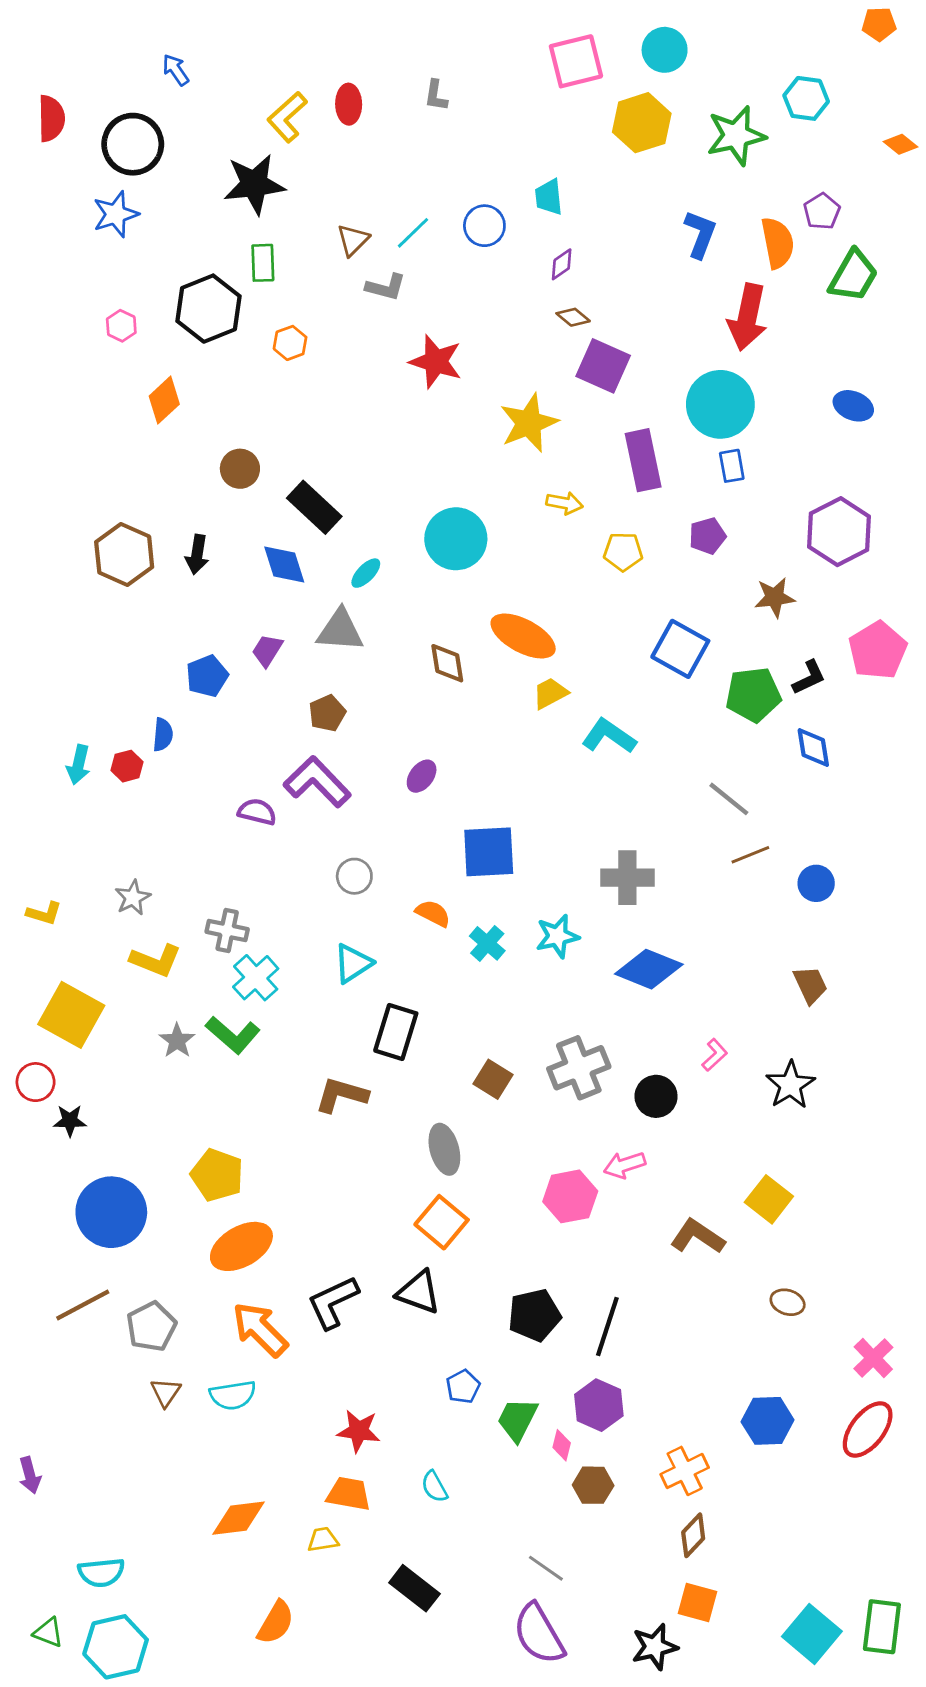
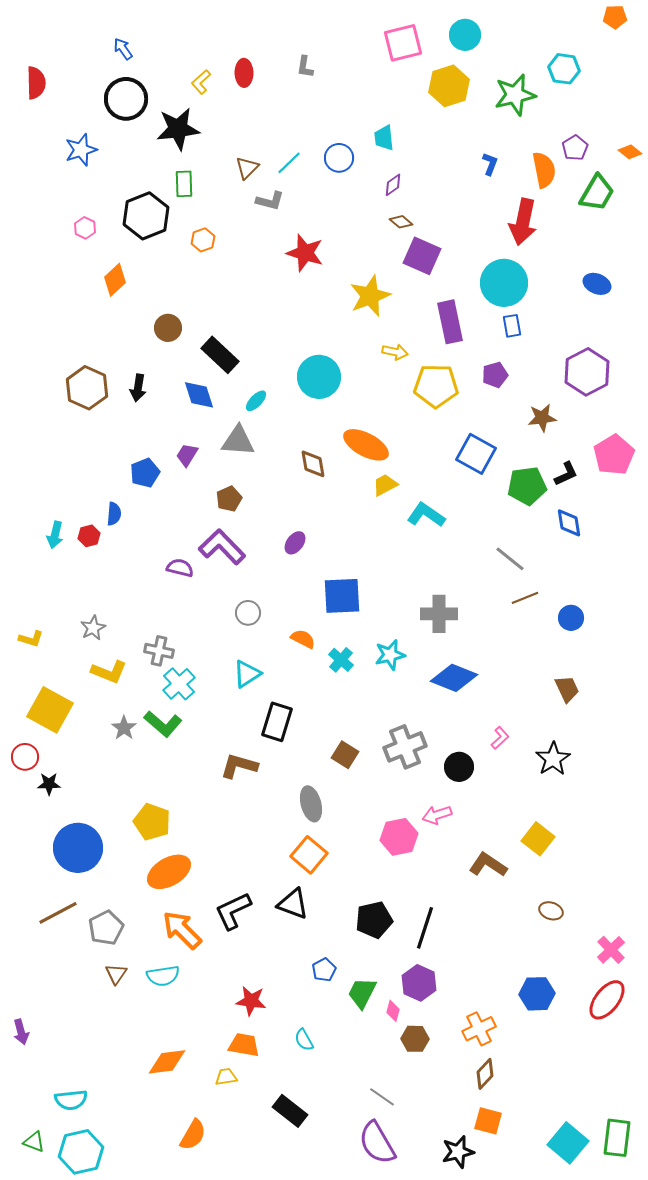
yellow L-shape: (287, 117) -> (201, 82), size x0.7
black circle: (133, 144) -> (126, 99), moved
orange diamond: (900, 144) -> (630, 152), moved
blue L-shape: (700, 234) -> (490, 164), size x0.7
yellow pentagon: (623, 552) -> (436, 386), size x1.6

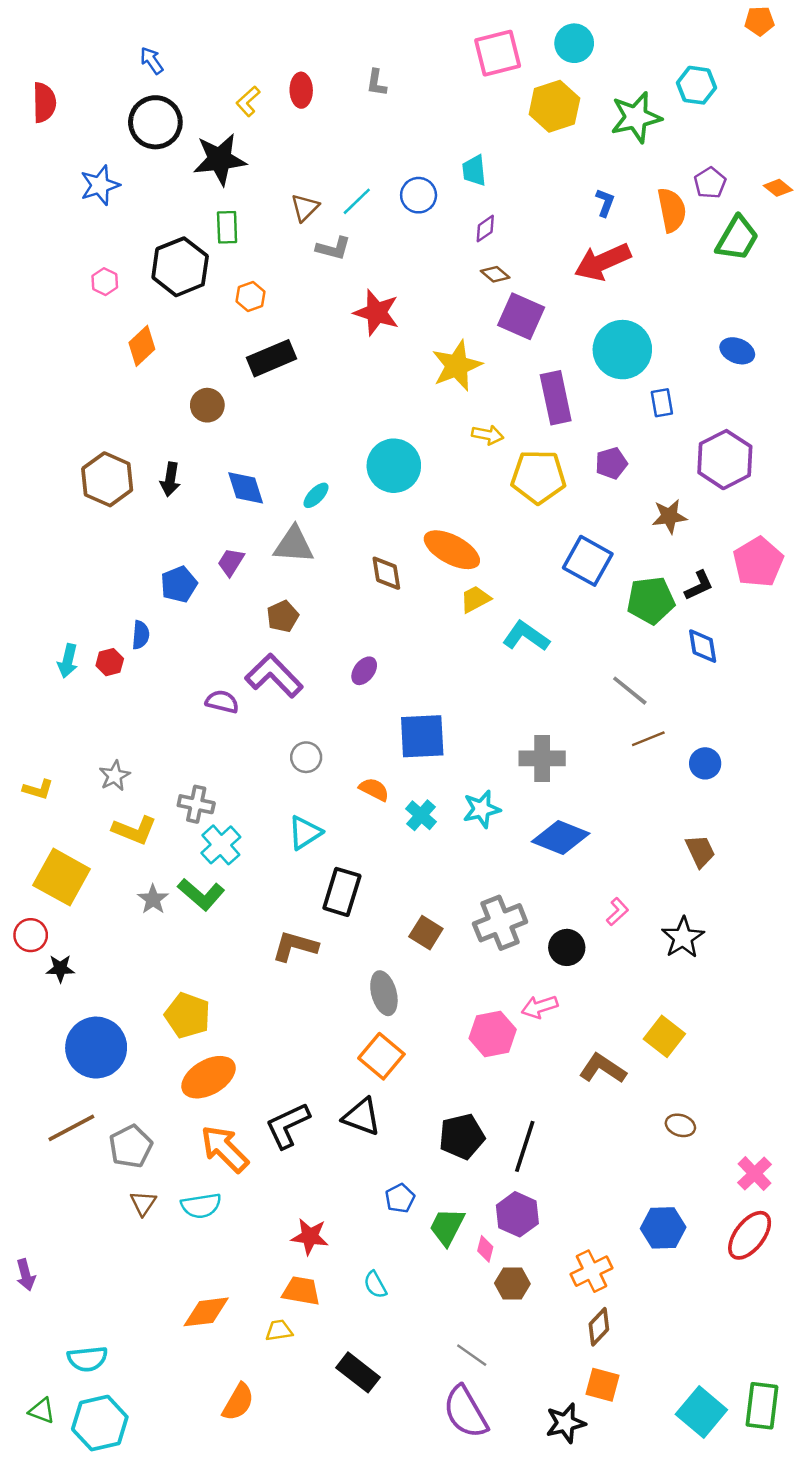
red arrow: (523, 222) -> (603, 262), moved, turned 54
blue rectangle: (512, 326) -> (662, 403), moved
black rectangle: (220, 355) -> (272, 358), moved, turned -66

